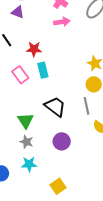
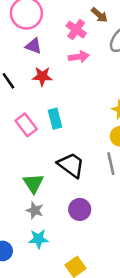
purple triangle: (18, 12) -> (34, 46), moved
red star: (34, 49) -> (42, 76), moved

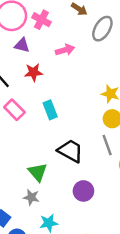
pink cross: (76, 30) -> (41, 20), moved
pink rectangle: (26, 125) -> (14, 110), moved
gray star: (35, 210) -> (31, 197), moved

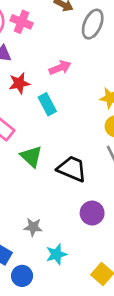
pink arrow: (65, 50) -> (60, 68), moved
cyan rectangle: (50, 110) -> (47, 104), moved
green triangle: (38, 172) -> (31, 157), moved

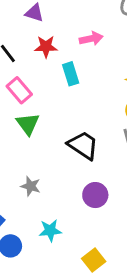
green triangle: (31, 157) -> (28, 124), moved
gray star: (33, 227) -> (31, 186), moved

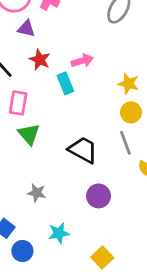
pink arrow: (91, 39) -> (82, 61), moved
red star: (46, 47) -> (40, 60), turned 30
pink rectangle: (19, 90) -> (18, 103), turned 55

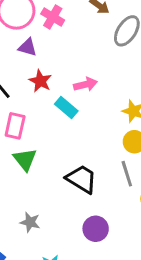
cyan rectangle: (65, 83) -> (66, 107), turned -30

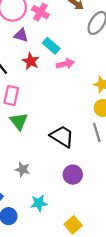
cyan rectangle: (66, 107) -> (51, 46), moved

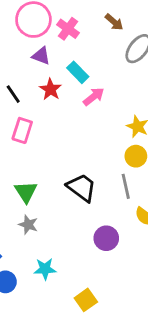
pink arrow: (65, 64) -> (94, 97), turned -30
green triangle: (19, 121) -> (26, 192), moved
purple circle: (73, 175) -> (106, 238), moved

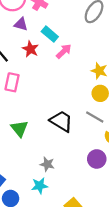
gray line: (126, 186) -> (95, 117), turned -42
gray star: (28, 225) -> (47, 164), moved
purple circle: (106, 238) -> (97, 159), moved

